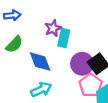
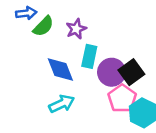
cyan rectangle: (64, 38) -> (89, 56), moved
green semicircle: (14, 44) -> (43, 26), moved

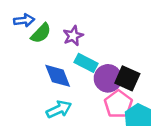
cyan rectangle: (89, 56) -> (86, 63), turned -75
black square: (131, 72) -> (127, 78), turned -30

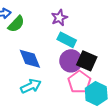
purple star: (73, 36) -> (59, 18), moved
cyan rectangle: (86, 63) -> (67, 40), moved

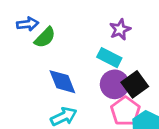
purple star: (59, 18) -> (120, 29), moved
black square: (87, 61) -> (135, 84), turned 30

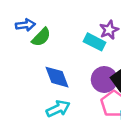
cyan rectangle: (109, 58) -> (95, 42), moved

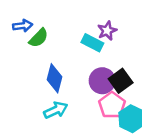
blue diamond: (57, 77) -> (55, 78), turned 36

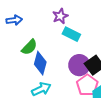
purple star: (107, 31) -> (60, 16), moved
green semicircle: (39, 38) -> (29, 47), moved

